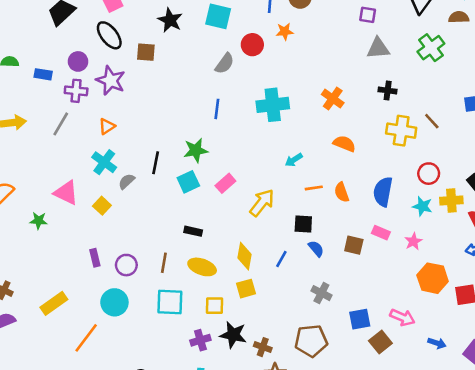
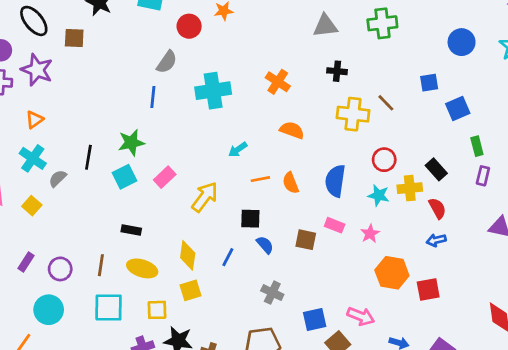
green cross: (431, 48) -> (382, 23), turned 32
gray semicircle: (225, 63) -> (167, 62), moved
purple rectangle: (95, 258) -> (26, 262), turned 48

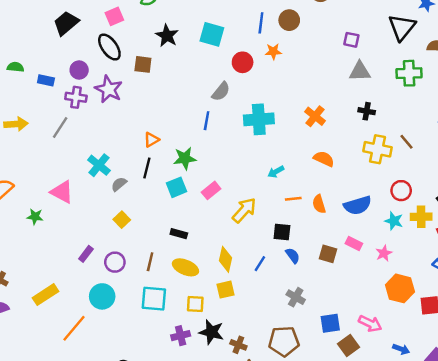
orange triangle: (34, 120) -> (151, 140), moved
blue semicircle: (335, 181) -> (358, 205), turned -120
yellow square: (32, 206) -> (122, 220), moved

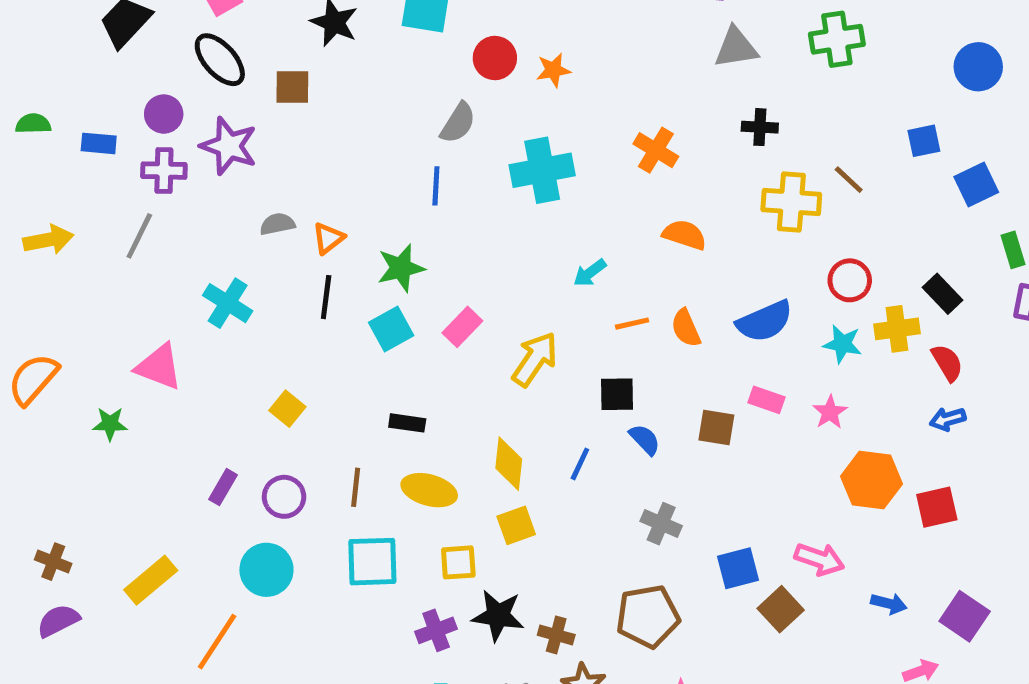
orange star: (273, 51) -> (553, 70), moved
gray semicircle: (119, 184) -> (277, 224), moved, turned 35

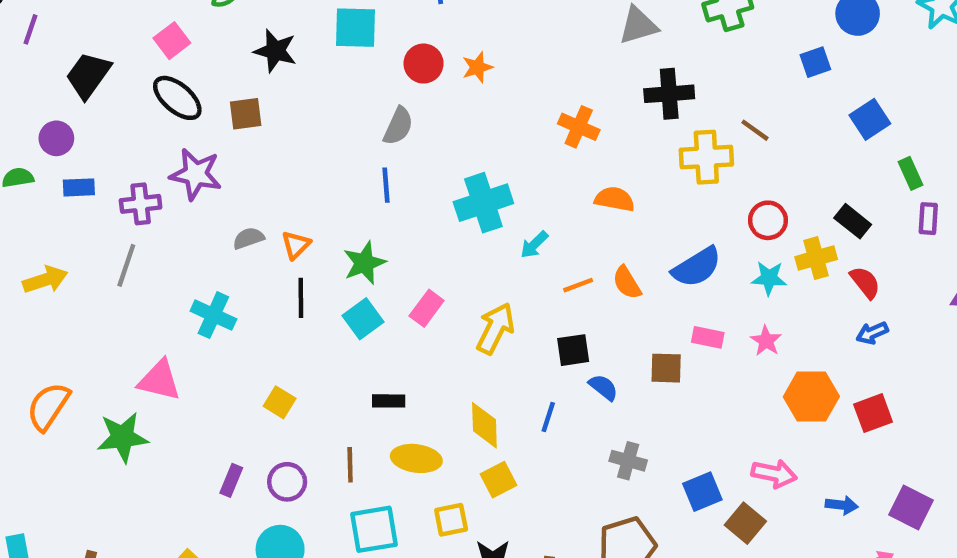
purple circle: (164, 114) -> (56, 138), moved
black cross: (760, 127) -> (669, 94), size x1.5
blue square: (924, 141) -> (815, 62), moved
cyan cross: (542, 170) -> (483, 203), moved
green star: (110, 424) -> (123, 437), size x1.6

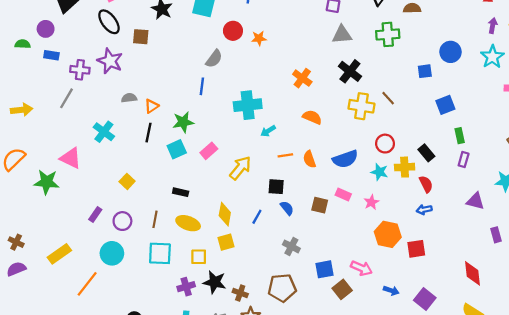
black cross: (669, 94) -> (350, 71), turned 30
yellow arrow: (45, 280) -> (22, 110), moved

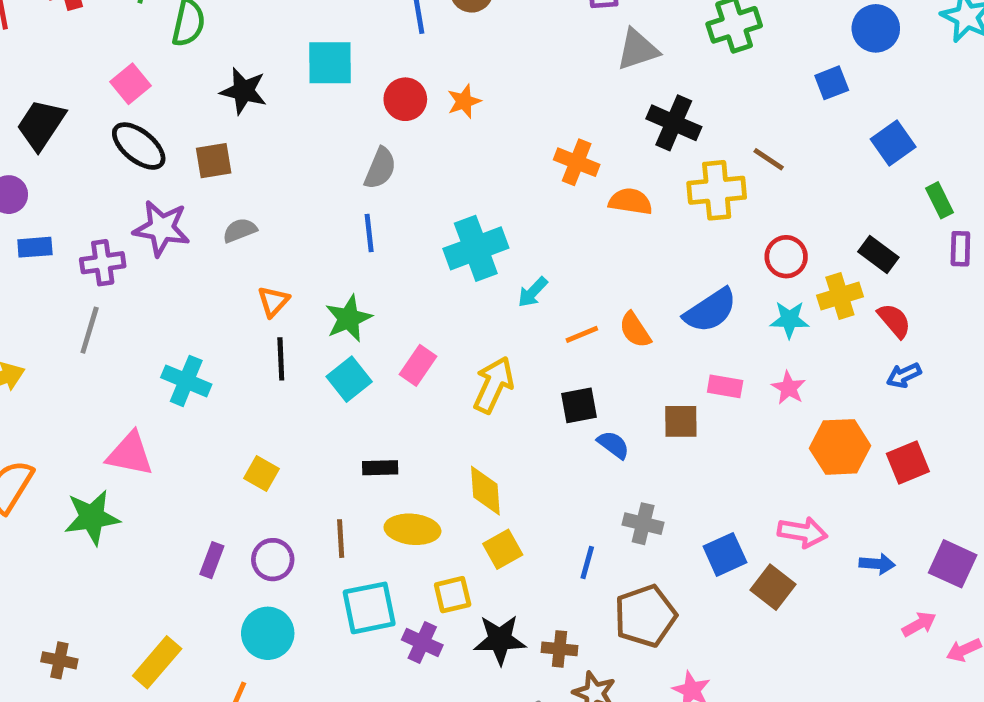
gray semicircle: (129, 98) -> (240, 230), moved
orange semicircle: (312, 117) -> (630, 201), moved
blue line: (257, 217) -> (587, 563), moved
purple cross: (186, 287) -> (422, 642), moved, turned -35

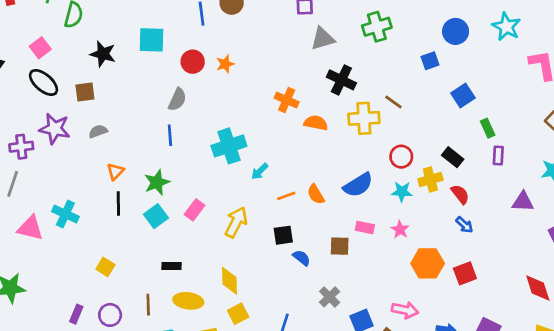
blue arrow: (904, 375) -> (464, 225), turned -114
pink triangle: (130, 454) -> (30, 228), moved
gray cross: (643, 524) -> (330, 297), moved, turned 30

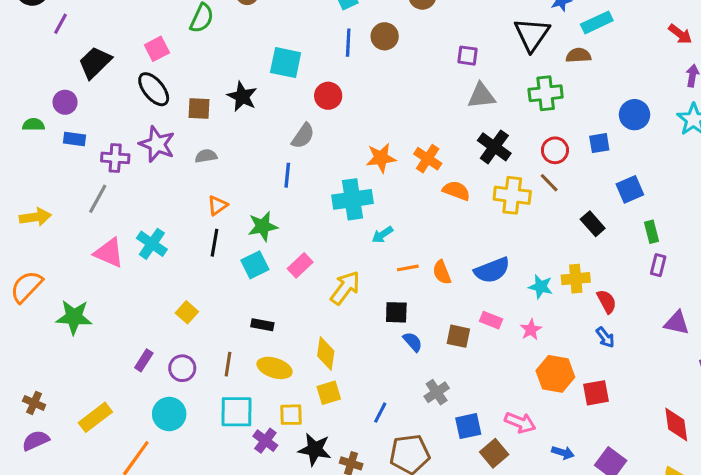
black star: (103, 54) -> (242, 96), moved
orange star: (225, 64) -> (381, 158), moved, size x1.4
red circle: (401, 157) -> (555, 150), moved
black rectangle: (453, 157) -> (593, 224), moved

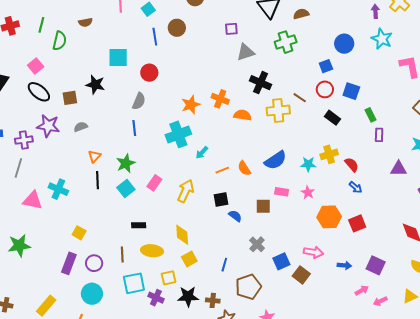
red circle: (555, 150) -> (325, 89), moved
blue square: (630, 189) -> (351, 91), turned -36
yellow square: (187, 312) -> (79, 233), moved
purple rectangle: (144, 360) -> (69, 263), size x1.5

